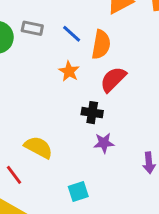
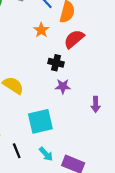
cyan square: (78, 192) -> (40, 121), size x1.6

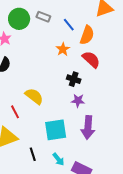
red semicircle: (74, 39) -> (91, 59), turned 78
purple arrow: (96, 104) -> (88, 127), moved, size x1.6

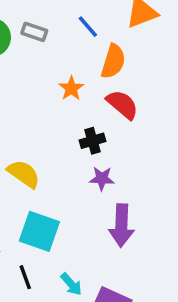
blue line: (69, 25) -> (88, 27), moved
black cross: (74, 79) -> (93, 141), turned -32
cyan square: (56, 130) -> (39, 231), moved, turned 30

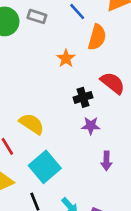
red semicircle: (122, 104) -> (113, 83), moved
purple arrow: (121, 225) -> (106, 161), size x0.6
cyan square: (39, 231) -> (45, 167), turned 32

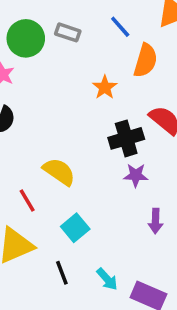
black cross: (83, 97) -> (126, 138), size x1.4
cyan square: (45, 167) -> (75, 228), size x0.7

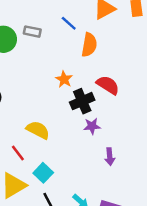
orange star: (105, 87) -> (64, 79), moved
cyan square: (75, 228) -> (43, 173), moved

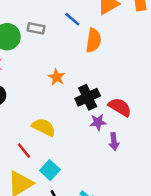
orange star: (64, 79) -> (57, 77), moved
red semicircle: (108, 85) -> (120, 107), moved
purple arrow: (110, 157) -> (114, 142), moved

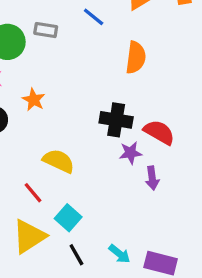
orange semicircle: (93, 40) -> (136, 58), moved
orange star: (57, 77) -> (34, 100), moved
black cross: (88, 97) -> (116, 120), turned 35

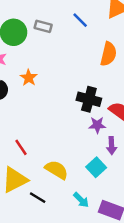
yellow semicircle: (59, 161) -> (57, 170), moved
cyan square: (68, 218) -> (96, 167), moved
black line: (76, 255) -> (38, 198), moved, turned -35

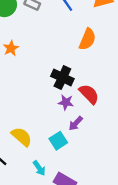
purple arrow: (112, 146) -> (76, 123), turned 35

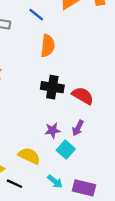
orange semicircle: (87, 39) -> (48, 46), moved
purple star: (66, 102) -> (53, 130), moved

